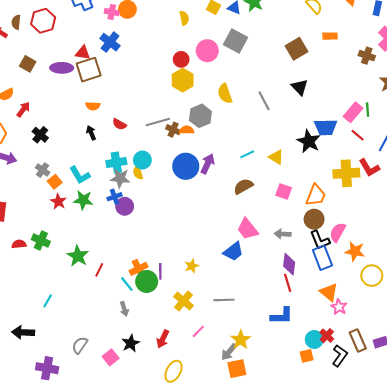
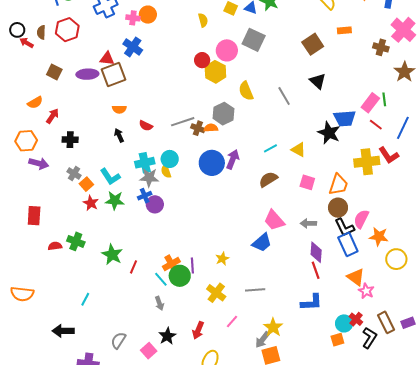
yellow hexagon: (183, 80) -> (215, 72), moved
black cross: (40, 135) -> (70, 140), turned -35

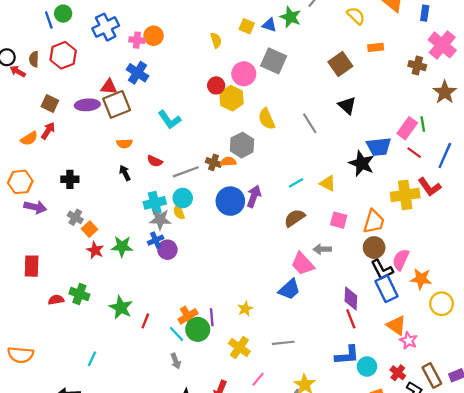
red arrow: (52, 116) -> (48, 131), moved
gray line: (183, 122) -> (186, 172), moved
cyan L-shape: (110, 177) -> (169, 120), moved
gray arrow: (308, 223) -> (322, 249), moved
cyan circle: (344, 323) -> (367, 367), moved

